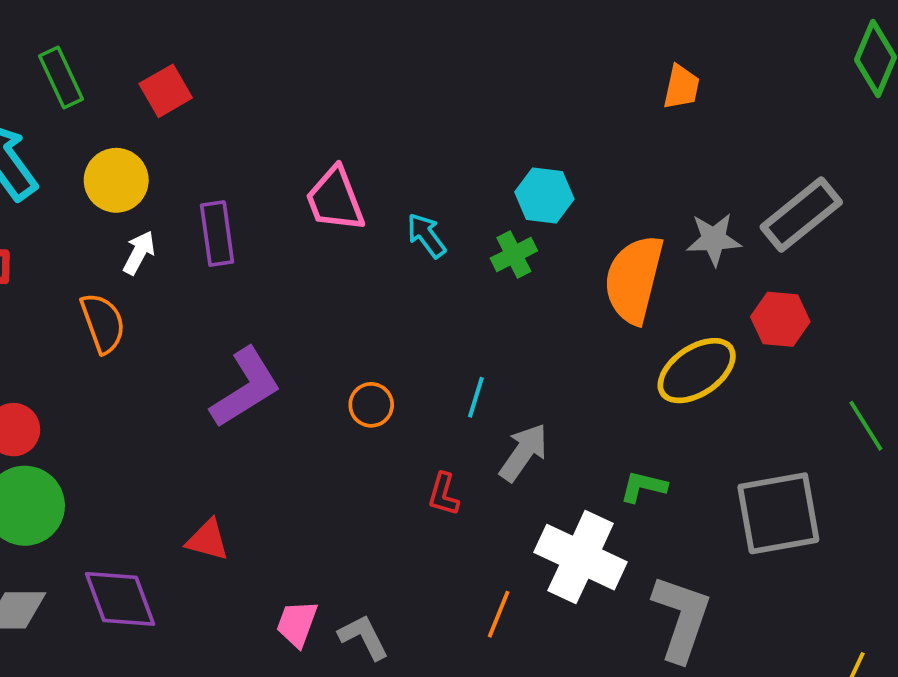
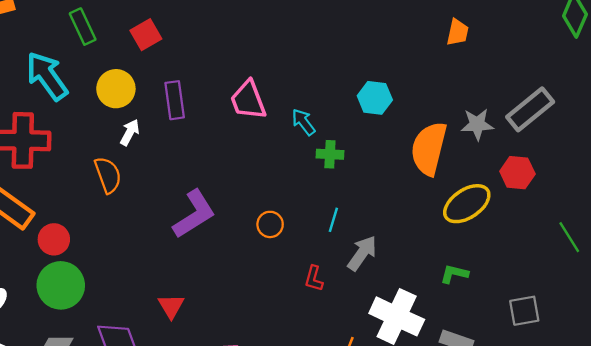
purple rectangle: (217, 234) -> (175, 100), moved
green cross: (514, 255) -> (330, 154), moved, turned 30
green L-shape: (643, 487) -> (454, 274), moved
gray square: (778, 513) -> (524, 311), moved, size x0.6
red triangle: (208, 540) -> (171, 306), turned 44

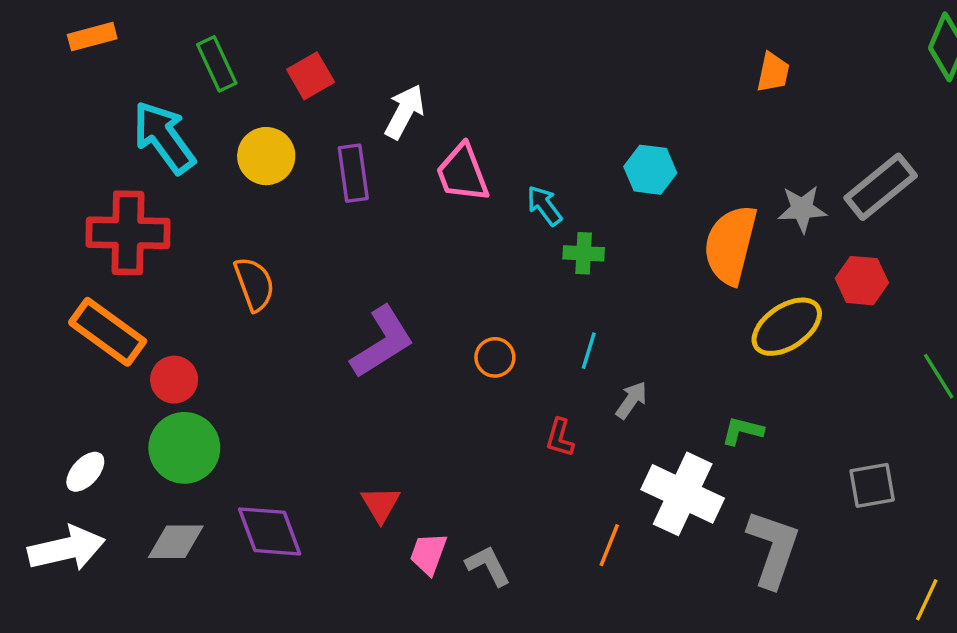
white arrow: (130, 132) -> (404, 112), moved, size x1.4
gray arrow: (362, 253) -> (631, 400), size x0.7
green L-shape: (454, 274) -> (742, 431), moved
red triangle: (171, 306) -> (381, 504), moved

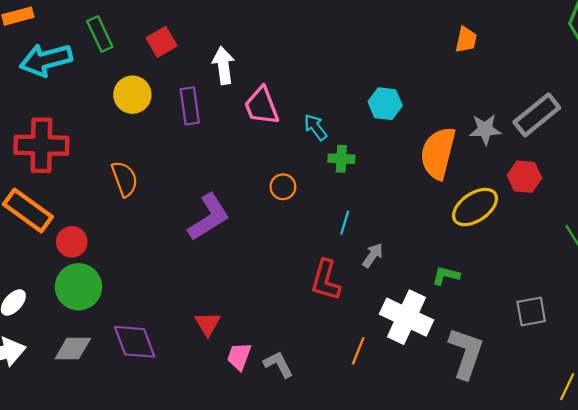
white arrow: (404, 112) -> (223, 65), turned -36
cyan arrow: (164, 137) -> (46, 60), moved, turned -69
orange circle: (495, 357) -> (283, 187), moved
red L-shape: (560, 438) -> (326, 280), size x1.6

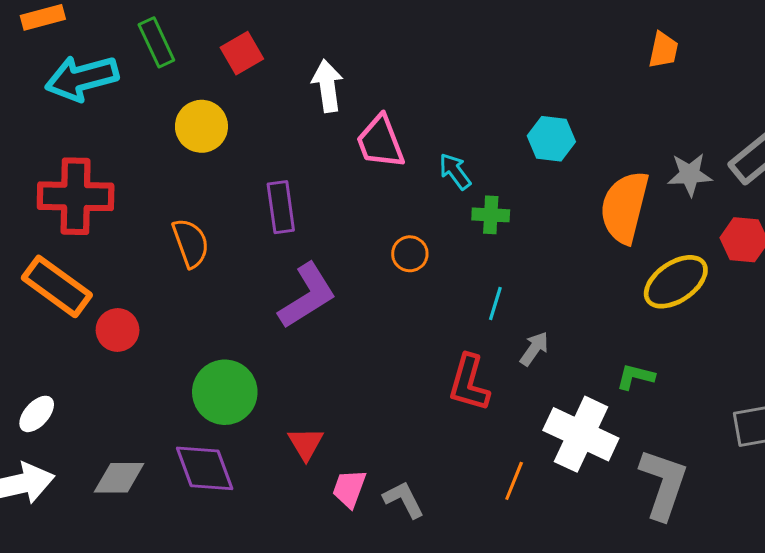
purple rectangle: (190, 106) -> (281, 207), moved
green circle: (78, 287) -> (225, 392), moved

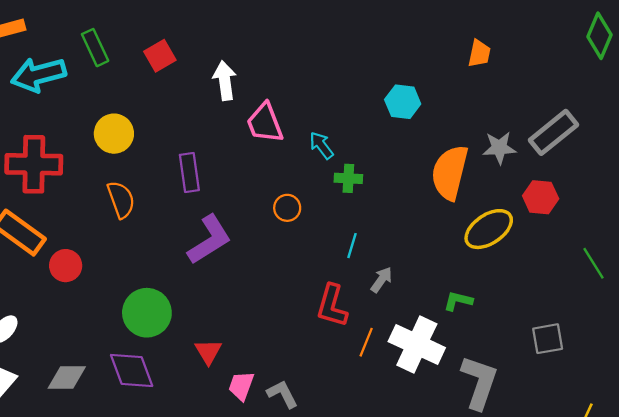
yellow circle: (201, 126) -> (114, 134), moved
cyan hexagon: (551, 139) -> (403, 102), moved
orange line: (514, 481) -> (366, 342), moved

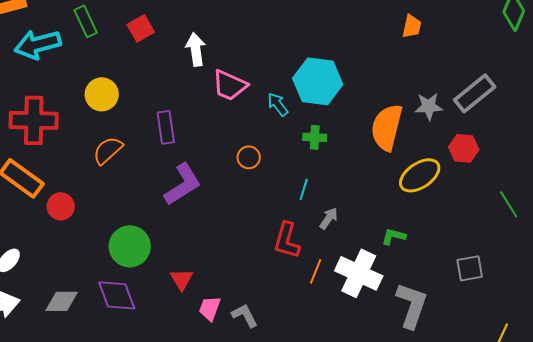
cyan hexagon: (403, 102) -> (318, 81), moved, size x1.6
pink trapezoid: (265, 123) -> (230, 85), turned -45
green cross: (348, 178) -> (315, 137), moved
orange semicircle: (121, 200) -> (108, 150), turned -112

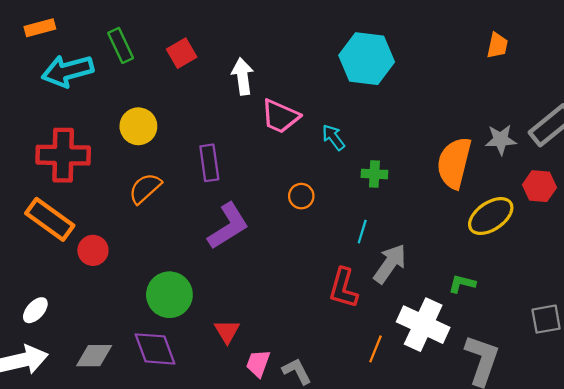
orange trapezoid: (412, 26) -> (497, 45), moved
cyan hexagon: (318, 81) -> (367, 59), moved
gray arrow: (329, 218) -> (390, 264), size x1.6
orange line: (316, 271) -> (375, 349), moved

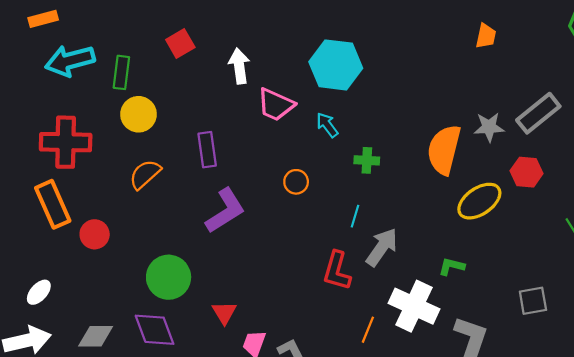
green rectangle: (121, 45) -> (121, 72), moved, turned 32
cyan hexagon: (367, 59) -> (336, 65), moved
orange rectangle: (50, 219) -> (53, 204), turned 30

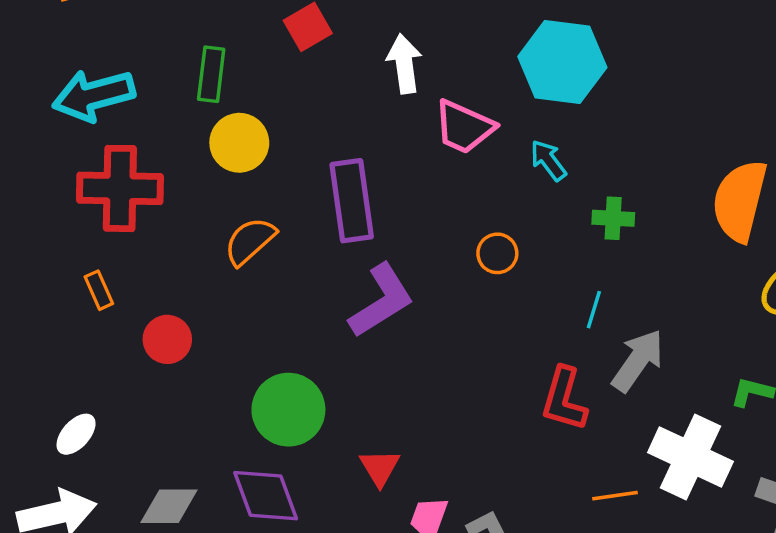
cyan arrow: (70, 61) -> (94, 95), moved
purple rectangle: (207, 150) -> (352, 201), size x1.4
orange rectangle: (53, 204) -> (99, 290), size x0.5
orange line: (368, 330) -> (615, 496), turned 60

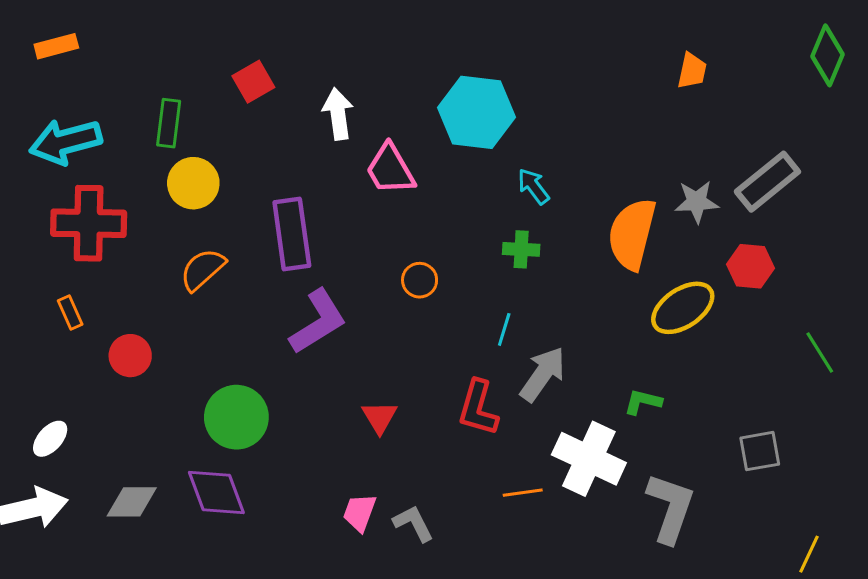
pink trapezoid: (464, 127) -> (390, 169), turned 36
cyan arrow: (548, 160) -> (533, 186), moved
red triangle: (380, 468) -> (380, 417), moved

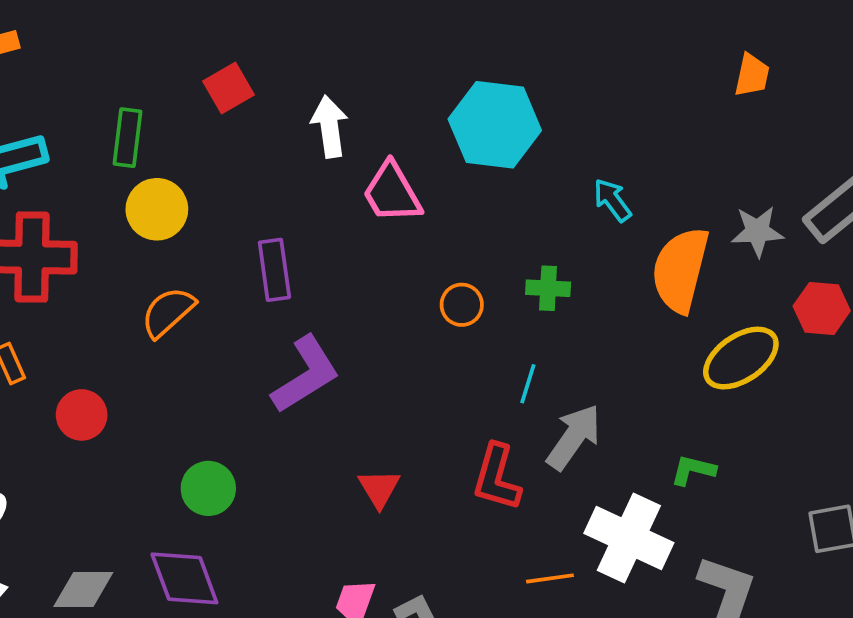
cyan arrow: (533, 186) -> (612, 200), moved
purple rectangle: (292, 234) -> (274, 270), size x0.7
orange circle: (420, 280) -> (462, 305), moved
green circle: (236, 417) -> (208, 488), size x0.7

